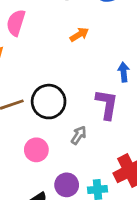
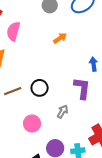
black circle: (49, 102) -> (40, 88), size x0.7

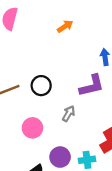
purple L-shape: (82, 88) -> (92, 86), turned 70

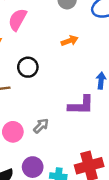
black circle: (41, 86) -> (28, 67), moved
gray arrow: (69, 114) -> (41, 126), moved

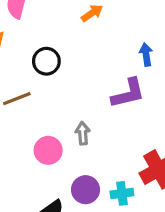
gray arrow: (41, 126) -> (83, 133), turned -35

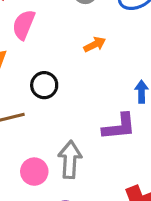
gray arrow: (83, 133) -> (70, 160), size x1.6

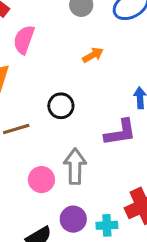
black circle: (44, 85) -> (61, 106), moved

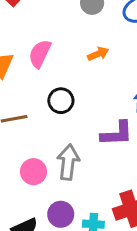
pink semicircle: (24, 40) -> (40, 54), moved

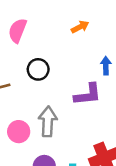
orange arrow: (98, 54) -> (80, 27), moved

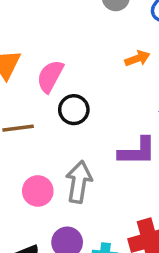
pink semicircle: (18, 30) -> (50, 76), moved

